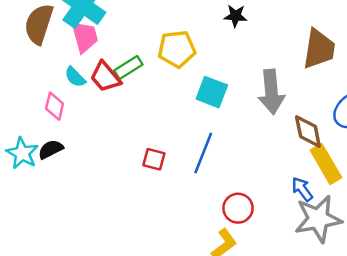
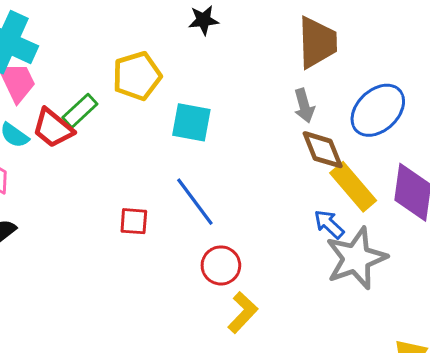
gray arrow: (271, 92) -> (304, 106), moved, size x0.6
blue line: (203, 153) -> (195, 202), turned -48
red circle: (238, 208) -> (221, 265), moved

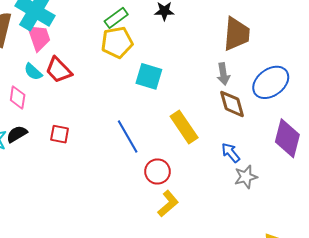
green rectangle: (80, 111) -> (116, 18), moved
yellow rectangle: (353, 187) -> (184, 127), moved
blue line: (195, 202) -> (128, 136), moved
red square: (134, 221) -> (60, 134), moved
gray star: (356, 258) -> (246, 177), size x0.6

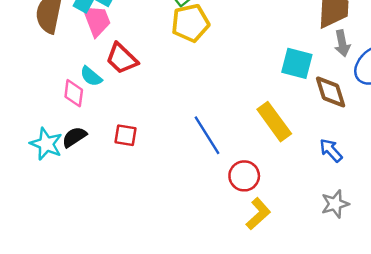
cyan semicircle: (33, 72) -> (91, 76), moved
gray arrow: (223, 74) -> (342, 43), moved
cyan square: (149, 76) -> (297, 63), moved
gray star: (246, 177) -> (335, 204), moved

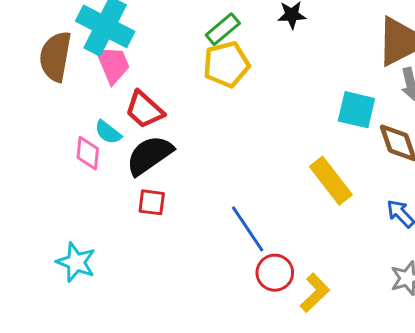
blue line: (207, 135) -> (248, 229), moved
black semicircle: (74, 137) -> (150, 155), moved, size x1.6
cyan star: (46, 144) -> (76, 262), moved
red circle: (244, 176) -> (275, 273), moved

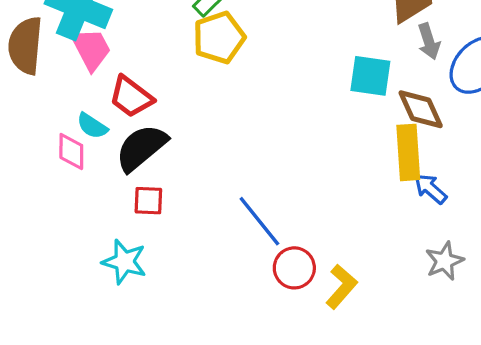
yellow rectangle: (331, 181) -> (408, 152), moved, turned 39
cyan star: (76, 262) -> (124, 262), moved

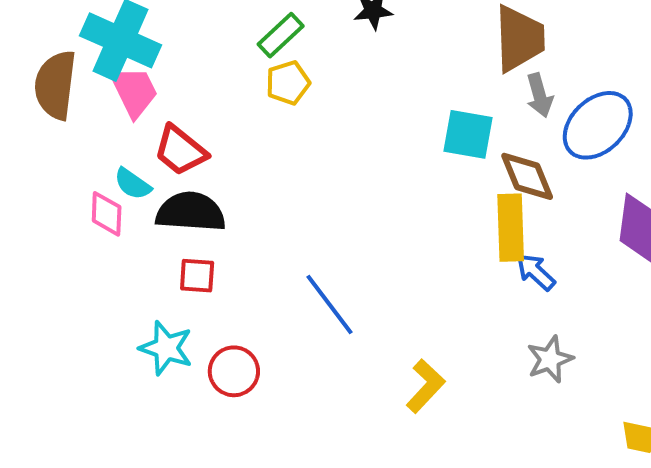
yellow pentagon: (219, 38) -> (288, 83), size x0.7
black semicircle: (141, 148) -> (191, 212), turned 42
red circle: (294, 268) -> (234, 371), moved

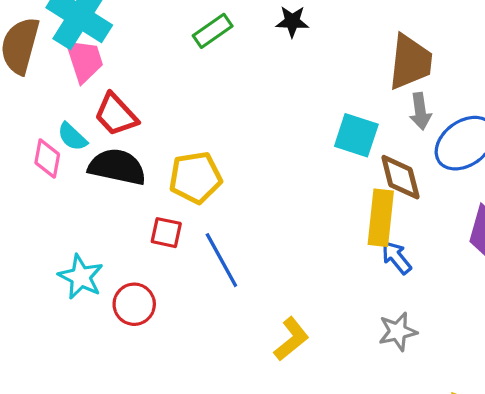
yellow pentagon: (288, 83) -> (195, 178), moved, size x1.4
red square: (197, 276) -> (166, 233), moved

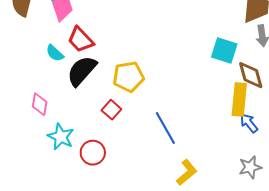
pink diamond: (47, 159) -> (40, 104), moved
black semicircle: (117, 167) -> (82, 71), turned -60
red square: (166, 233) -> (111, 110), turned 30
blue line: (221, 260) -> (165, 128), moved

